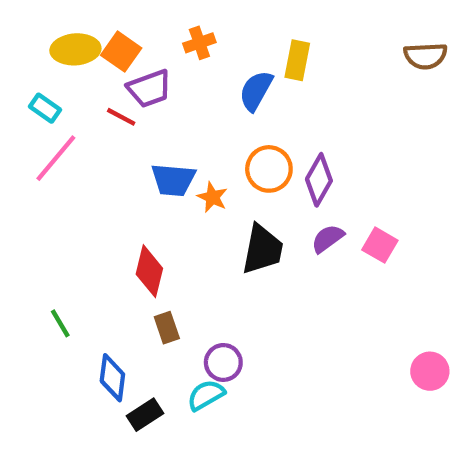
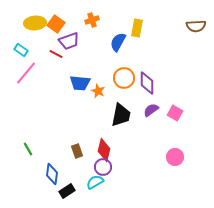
purple diamond: (319, 180) -> (147, 83), turned -30
red diamond: (149, 271) -> (104, 150), moved
pink circle: (430, 371) -> (175, 157), moved

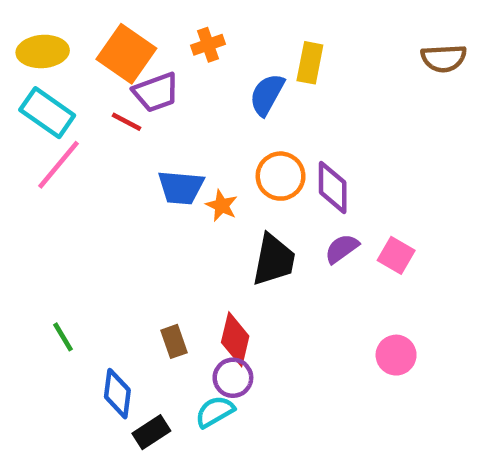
yellow ellipse: (35, 23) -> (43, 51), moved
orange square: (56, 24) -> (126, 54), size x1.4
cyan rectangle: (21, 50) -> (47, 113), size x1.6

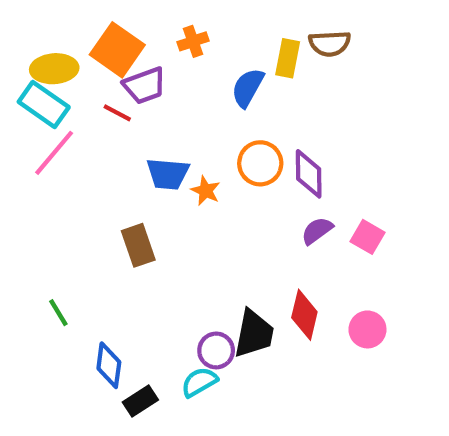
yellow ellipse: (43, 51) -> (54, 69), moved
brown semicircle: (444, 58) -> (330, 43), moved
black trapezoid: (274, 260) -> (254, 334), moved
red diamond: (235, 339) -> (304, 315), moved
brown rectangle: (174, 341) -> (138, 245), moved, size x1.4

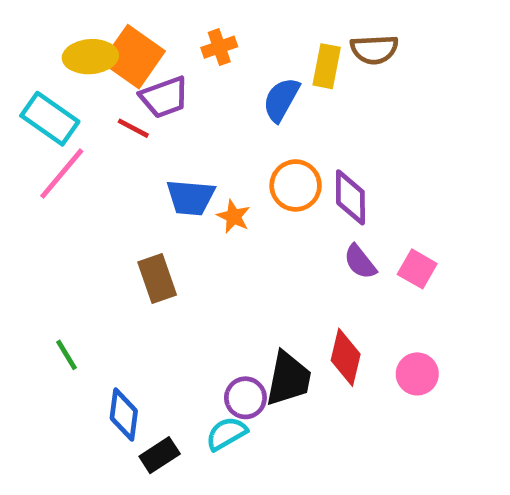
yellow ellipse: (54, 69) -> (90, 57), moved
purple semicircle: (317, 231) -> (360, 262), turned -92

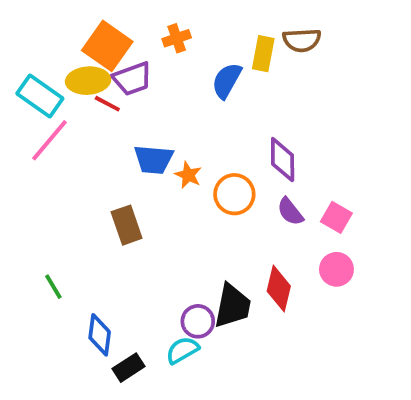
yellow ellipse: (90, 57) -> (88, 81), moved
orange circle: (296, 185) -> (234, 194), moved
pink circle: (417, 374) -> (336, 269), moved

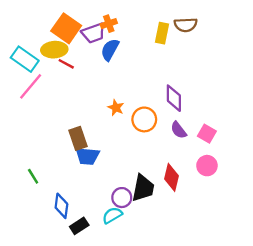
purple trapezoid: (132, 79) -> (93, 33), moved
blue semicircle: (227, 81) -> (110, 50), moved
blue trapezoid: (154, 160) -> (87, 156), moved

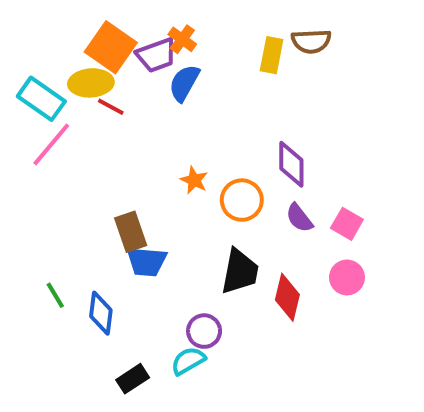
orange cross: (109, 24) -> (182, 39), turned -35
black trapezoid: (143, 188) -> (240, 271), moved
blue diamond: (61, 206) -> (101, 313), moved

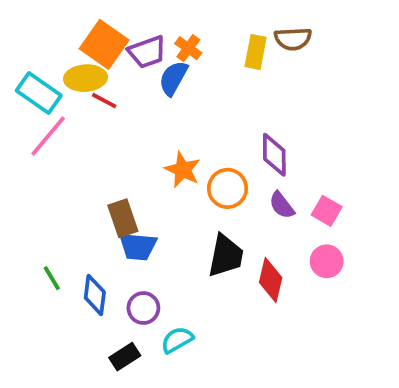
orange cross: (182, 39) -> (188, 48), moved
orange star: (194, 180) -> (183, 170), size x1.4
purple circle: (204, 331) -> (143, 308), moved

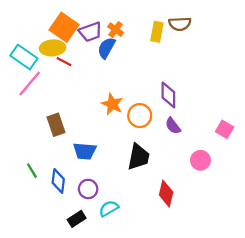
pink square: (327, 211) -> (225, 129), moved
brown rectangle: (123, 218) -> (56, 125), moved
red diamond: (271, 280) -> (166, 194), moved

